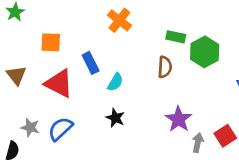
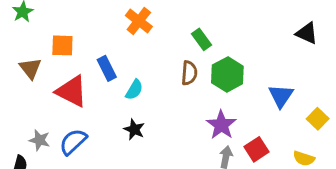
green rectangle: (176, 37) -> (201, 39), turned 42
green hexagon: (205, 52) -> (227, 74), moved
brown triangle: (16, 75) -> (30, 68), moved
purple star: (179, 119) -> (221, 125), moved

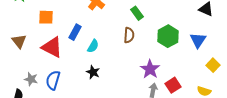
brown triangle: (30, 68) -> (19, 41), moved
blue rectangle: (107, 68) -> (75, 32), turned 56
green hexagon: (227, 74) -> (168, 36), moved
blue triangle: (281, 96) -> (198, 40), moved
blue semicircle: (73, 142) -> (53, 80), turned -30

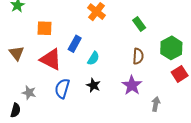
brown semicircle: (129, 35) -> (138, 56), moved
purple star: (150, 69) -> (132, 85), moved
blue semicircle: (53, 80) -> (62, 88), moved
red square: (173, 85) -> (180, 74), moved

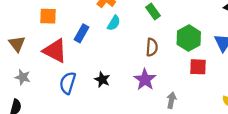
cyan semicircle: (93, 58) -> (114, 23), moved
red square: (180, 74) -> (198, 67), turned 35
gray star: (29, 93) -> (23, 77), moved

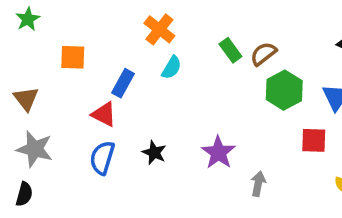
brown semicircle: (152, 47) -> (263, 54), moved, turned -132
red triangle: (55, 51) -> (104, 114), moved, size x0.7
red square: (198, 67) -> (314, 140), moved
gray star: (23, 77) -> (35, 149), size x1.5

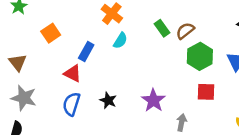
orange square: (73, 57) -> (51, 33), turned -36
red square: (314, 140) -> (206, 92), moved

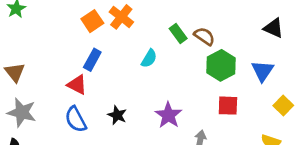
brown semicircle: (185, 31) -> (204, 36), turned 72
orange square: (51, 33) -> (92, 21), moved
cyan semicircle: (120, 40) -> (149, 58), moved
blue semicircle: (71, 104) -> (76, 119), turned -45

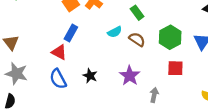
brown semicircle: (204, 36) -> (137, 39), moved
cyan semicircle: (149, 58) -> (115, 32), turned 32

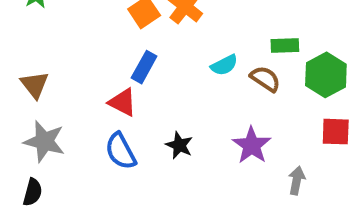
green rectangle: (137, 13) -> (285, 46), moved, turned -56

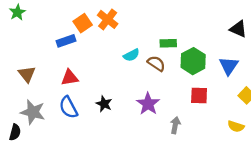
blue rectangle: (144, 67) -> (66, 41), moved, turned 42
brown triangle: (35, 85) -> (27, 74), moved
red triangle: (123, 102) -> (70, 78), turned -36
gray star: (44, 141) -> (33, 112), moved

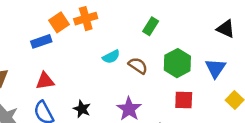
orange cross: (108, 19) -> (86, 19), turned 36
green rectangle: (168, 43) -> (151, 26), moved, turned -56

